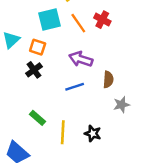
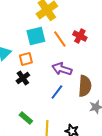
orange square: (38, 47) -> (26, 59), turned -32
brown semicircle: (108, 79) -> (85, 86), size x1.5
blue line: (75, 87) -> (57, 92), turned -35

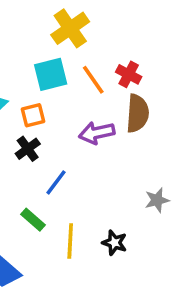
purple arrow: (62, 69) -> (97, 133), turned -30
brown semicircle: (85, 86) -> (137, 113), moved
blue line: (57, 92) -> (56, 182), moved

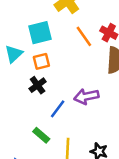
cyan square: (51, 74) -> (40, 33), moved
purple arrow: (97, 133) -> (86, 96), moved

